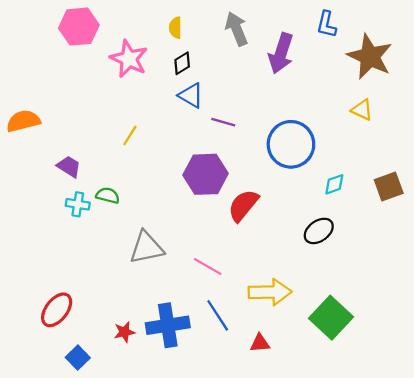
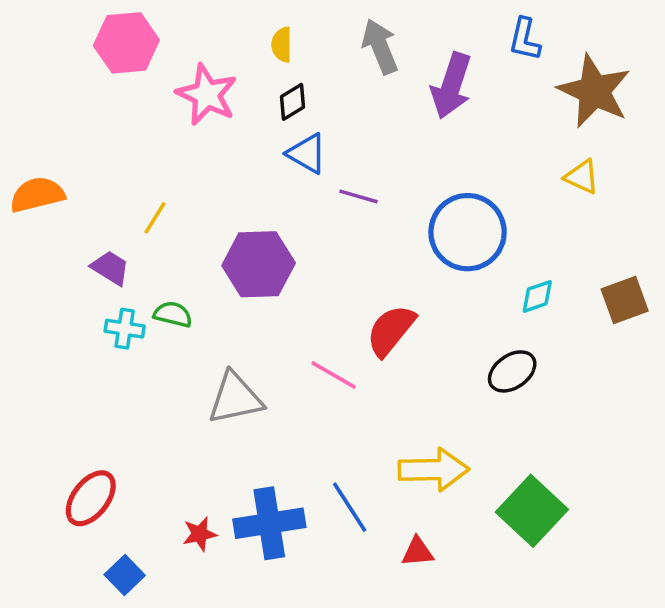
yellow line: (130, 135) -> (155, 218), moved
purple hexagon: (205, 174) -> (259, 264), moved
pink line: (208, 266) -> (334, 375), moved

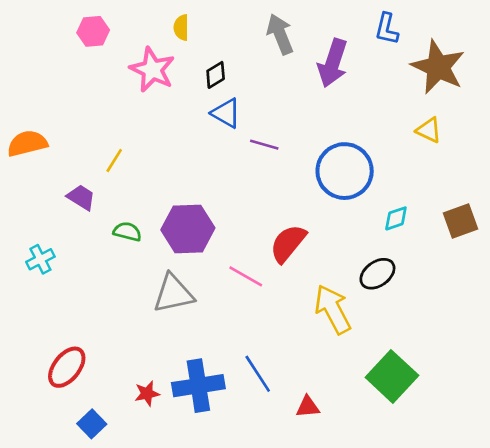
pink hexagon: (126, 43) -> (93, 31), size x0.7
yellow semicircle: (282, 45) -> (181, 28), moved
purple hexagon: (259, 264) -> (188, 229), moved
cyan cross: (125, 329) -> (40, 259), moved, turned -36
yellow arrow: (434, 470) -> (333, 309), moved, turned -117

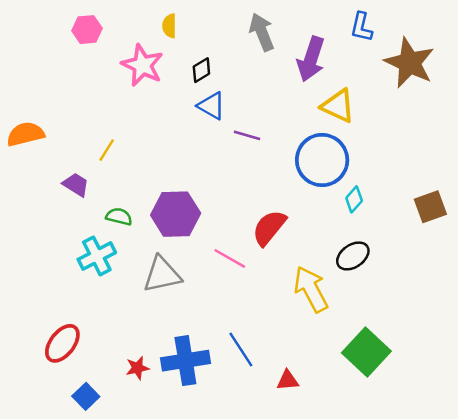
yellow triangle: (429, 130) -> (338, 106), moved, size x1.4
cyan diamond: (396, 218) -> (354, 199), moved, turned -30
cyan cross: (40, 259) -> (97, 256), moved, size x1.4

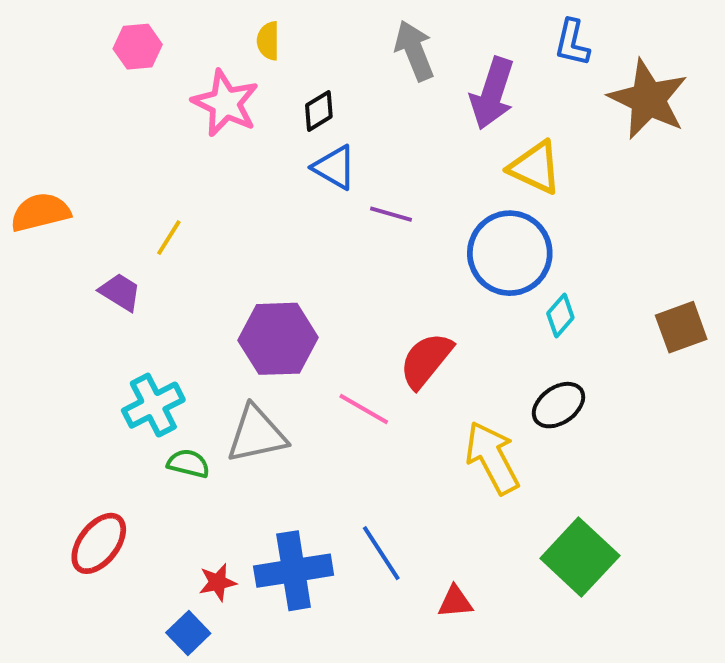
green semicircle: (119, 217) -> (188, 464), moved
blue square: (86, 396) -> (188, 633), moved

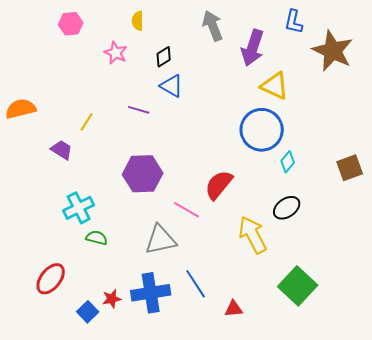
pink star: (225, 103) -> (116, 53), size x0.7
purple line: (391, 214) -> (139, 110), moved
gray triangle: (257, 434) -> (161, 240), moved
blue square: (188, 633) -> (88, 312), moved

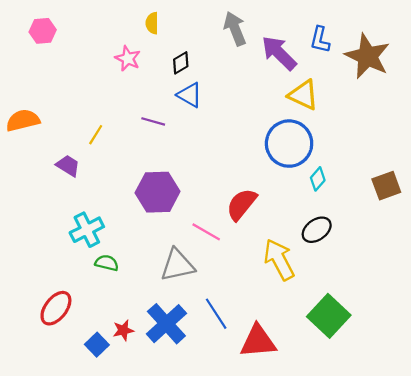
blue L-shape: (294, 22) -> (320, 40), moved
pink hexagon: (71, 24) -> (43, 31), moved
purple arrow: (253, 48) -> (279, 53), turned 117
blue cross: (151, 293) -> (166, 324), turned -33
red triangle: (234, 309) -> (258, 341), size x1.8

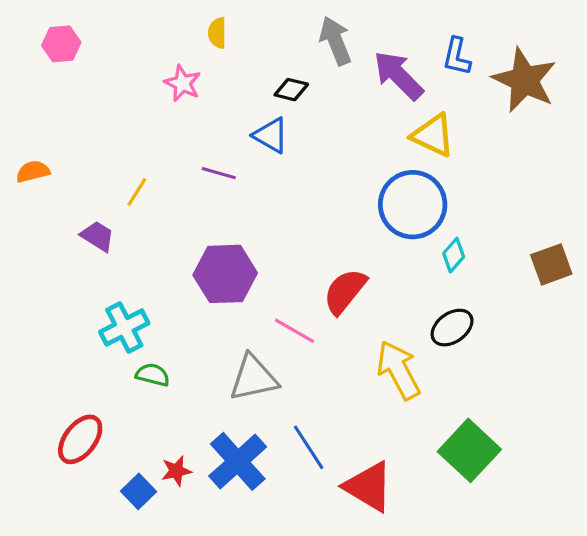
black diamond: (181, 63) -> (291, 90), moved, turned 45
orange semicircle: (23, 120) -> (33, 172), size x0.7
red triangle: (258, 341) -> (369, 487), turned 36

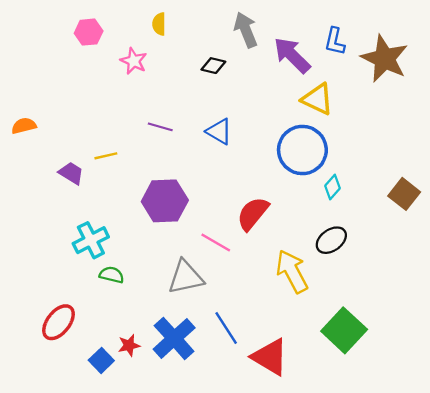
pink hexagon: (61, 44) -> (89, 32), moved
blue triangle: (271, 135) -> (219, 131), moved
yellow line: (137, 192) -> (106, 156), moved, turned 45
brown square: (551, 264) -> (404, 194), turned -32

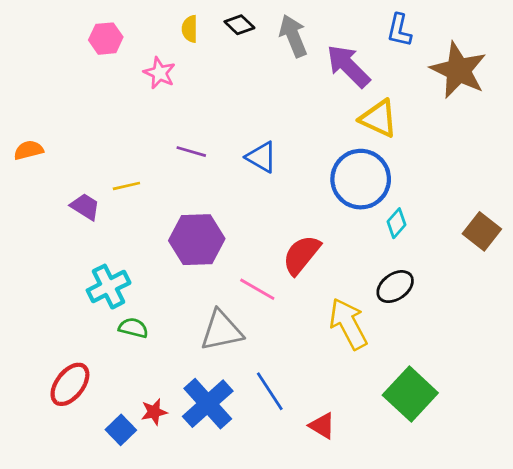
blue L-shape: (335, 41) -> (399, 30), moved
black diamond: (213, 66) -> (239, 25), moved, turned 30
red triangle: (270, 357) -> (322, 426), size x0.6

